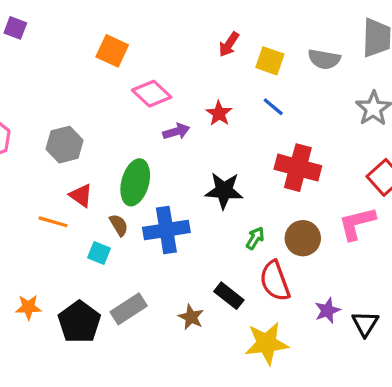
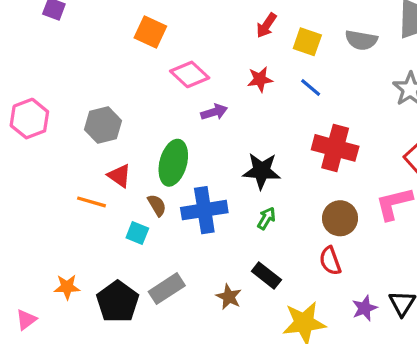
red star: (219, 113) -> (260, 79), moved, turned 30
green arrow: (255, 238) -> (266, 218), moved
red semicircle: (275, 281) -> (330, 261), moved, size x0.7
purple star: (327, 310) -> (365, 308), moved

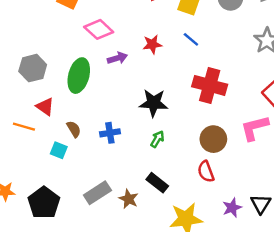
red star: (260, 79) -> (152, 44), moved
green ellipse: (173, 163) -> (79, 76), moved
blue cross: (204, 210) -> (110, 133), size x0.6
gray rectangle: (167, 289) -> (97, 193), moved

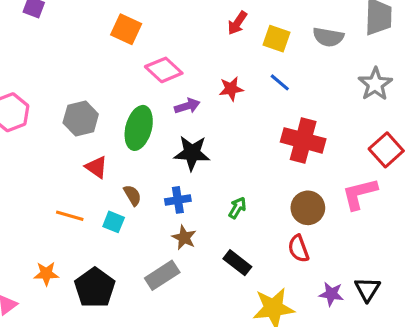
black star: (154, 103) -> (192, 153), moved
orange line: (24, 127) -> (70, 216), moved
brown star: (129, 199) -> (184, 238), moved
purple star: (232, 208) -> (331, 294), turned 30

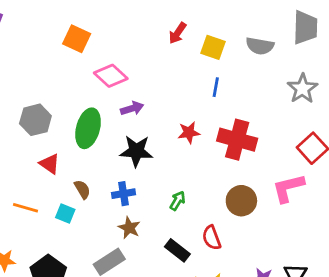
blue line: (280, 82) -> (216, 87), turned 60
red star: (231, 89) -> (189, 133), moved
red semicircle: (298, 249) -> (212, 238), moved

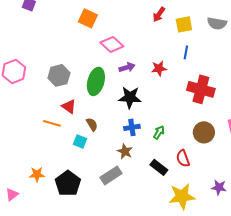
yellow square: (213, 47) -> (184, 24), turned -30
red star: (189, 133) -> (159, 68), moved
blue cross: (124, 194) -> (132, 127), moved
orange line: (26, 208) -> (52, 123), moved

